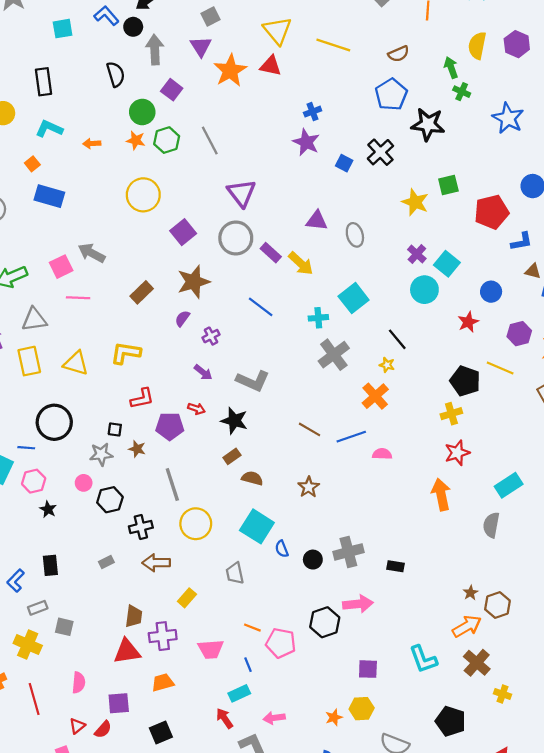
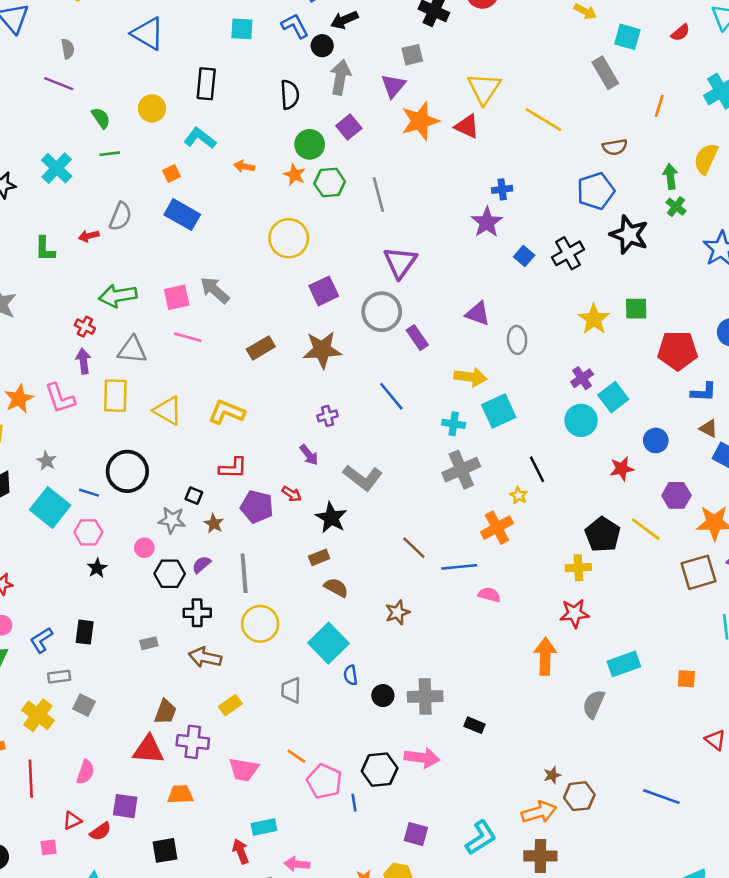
yellow arrow: (301, 263) -> (470, 377), moved, turned -48
purple semicircle: (182, 318) -> (201, 565), moved
cyan L-shape: (423, 659) -> (481, 838), turned -116
brown cross: (477, 663) -> (540, 856), turned 36
blue line: (248, 665) -> (354, 803), moved

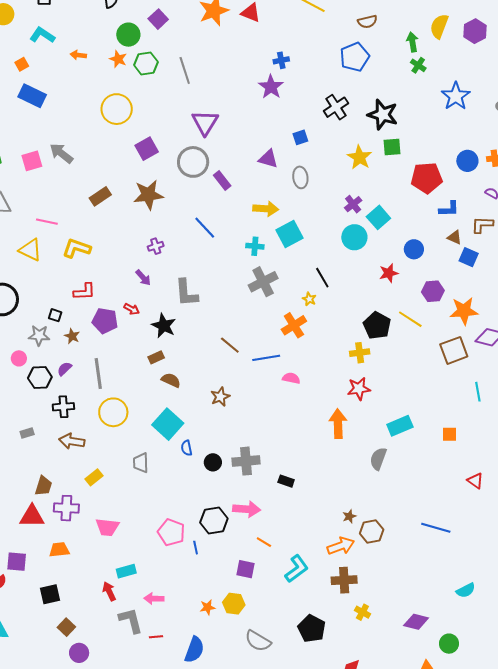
black star: (629, 235) -> (383, 115), moved
blue square: (524, 256) -> (300, 137), moved, turned 35
pink line: (188, 337) -> (47, 222), moved
gray L-shape: (363, 478) -> (186, 293), turned 52
orange line: (296, 756) -> (264, 542), moved

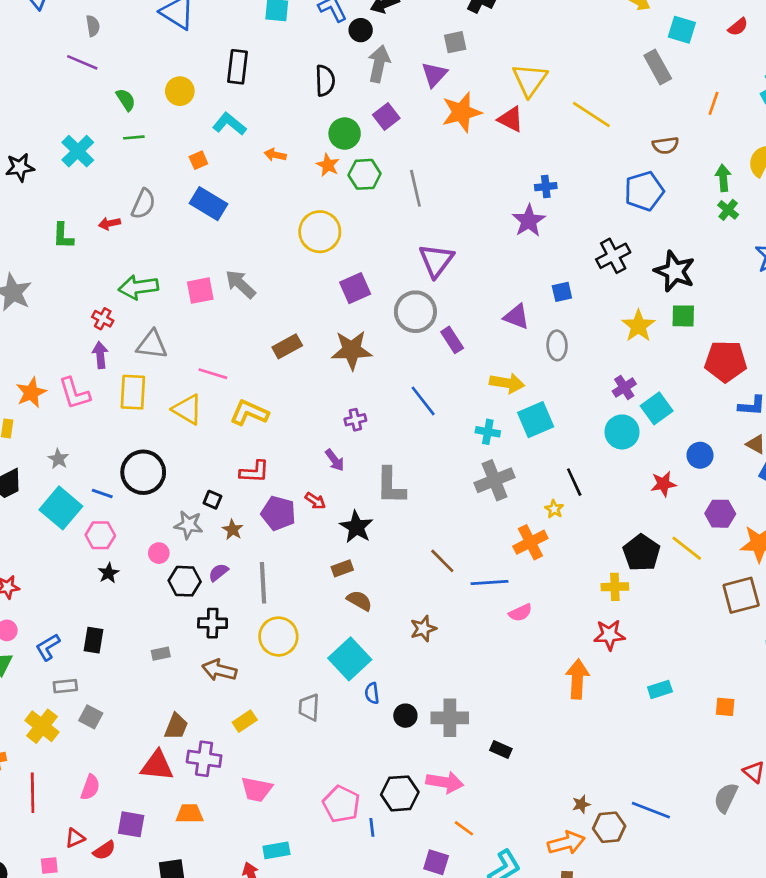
pink semicircle: (291, 378) -> (520, 613), turned 138
cyan rectangle: (400, 426) -> (660, 689), size x0.7
gray semicircle: (378, 459) -> (726, 798), moved
blue line: (436, 528) -> (651, 810), moved

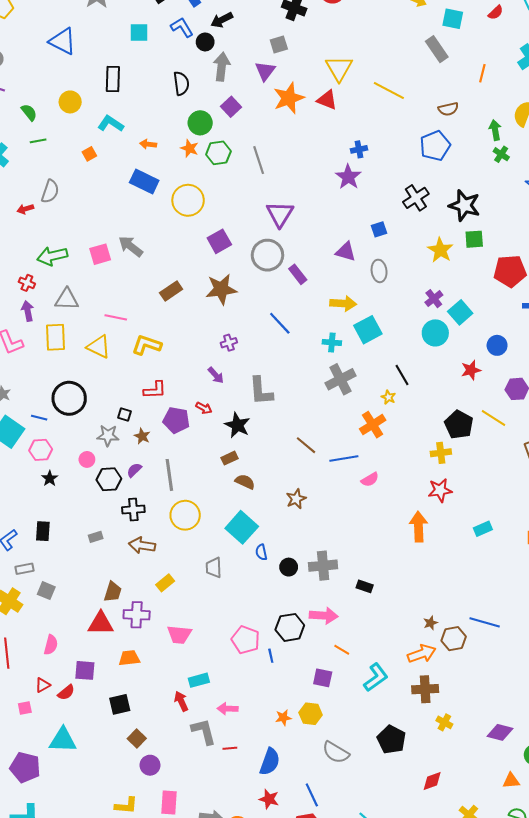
blue rectangle: (209, 204) -> (144, 181), moved

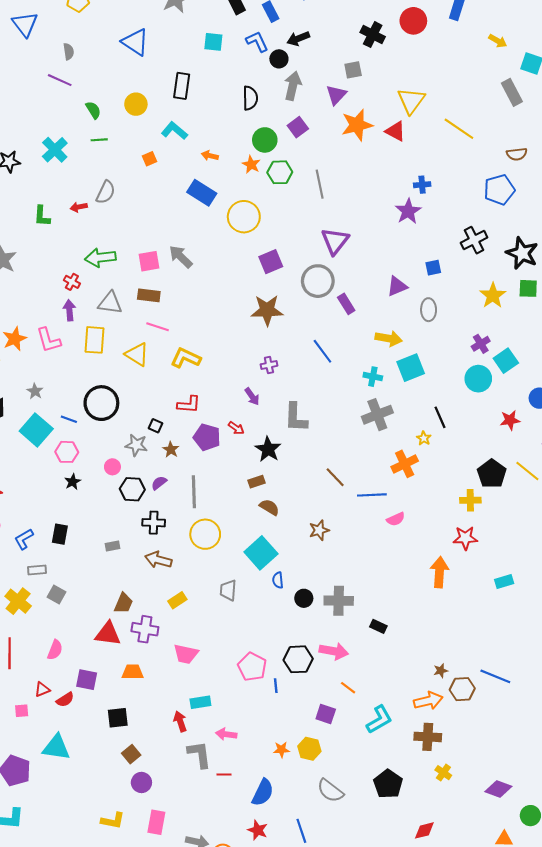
purple triangle: (346, 252) -> (397, 286), turned -45
brown rectangle: (171, 291) -> (149, 295), moved, turned 35

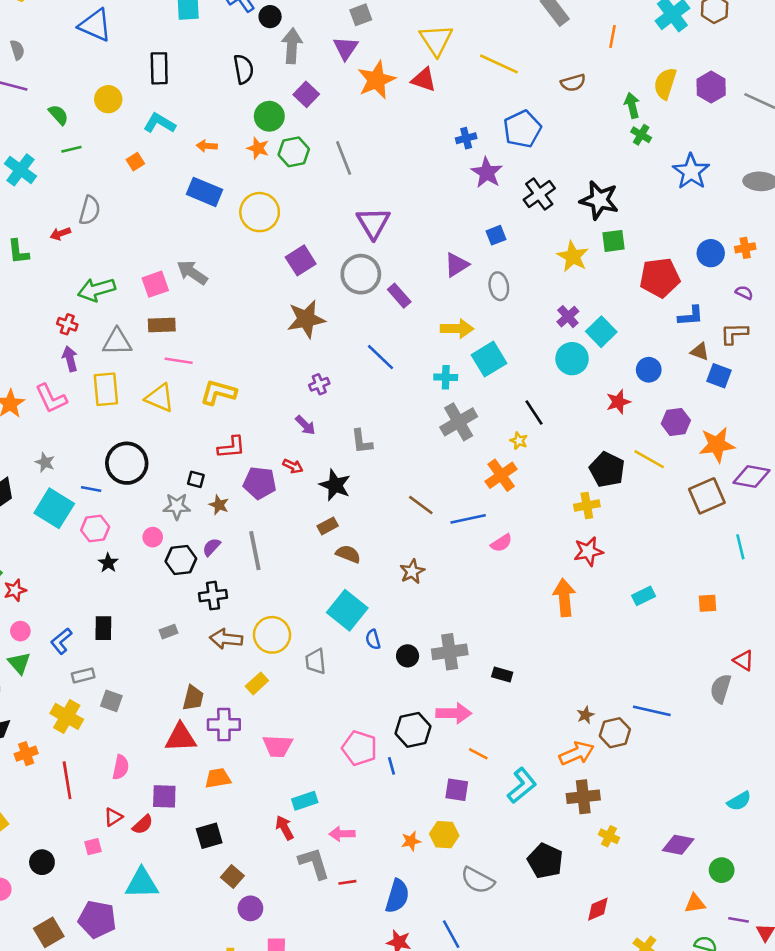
blue pentagon: (499, 190) -> (522, 129), moved
purple star: (408, 211) -> (487, 173), moved
gray L-shape: (296, 417) -> (362, 442), size x0.7
yellow circle: (205, 534) -> (272, 635), moved

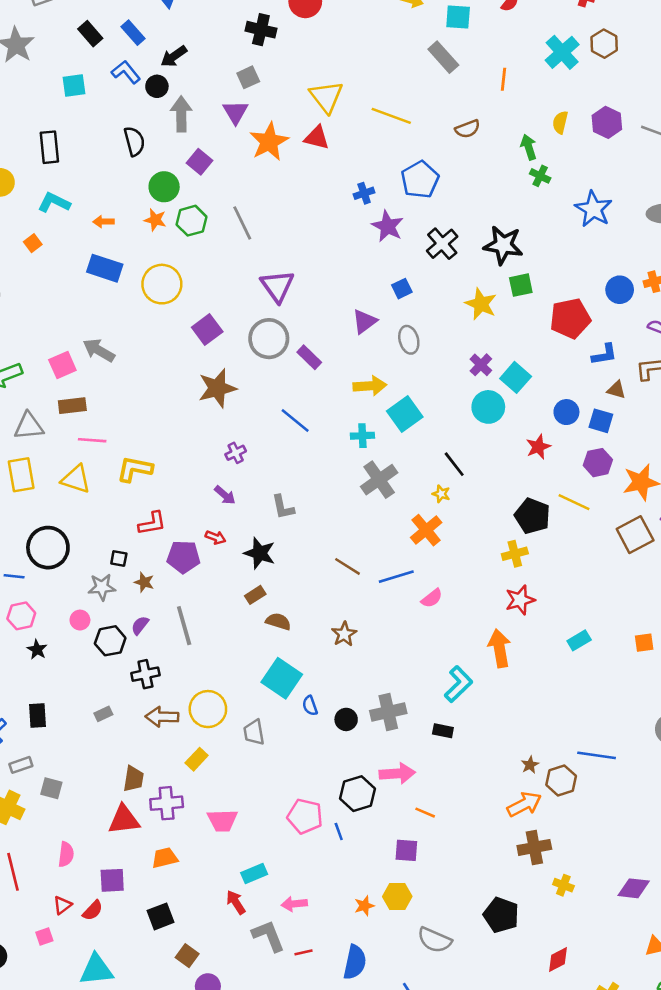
yellow semicircle: (665, 84) -> (560, 122), size x0.7
blue square: (719, 376) -> (601, 421), moved
cyan L-shape: (522, 786) -> (458, 684), moved

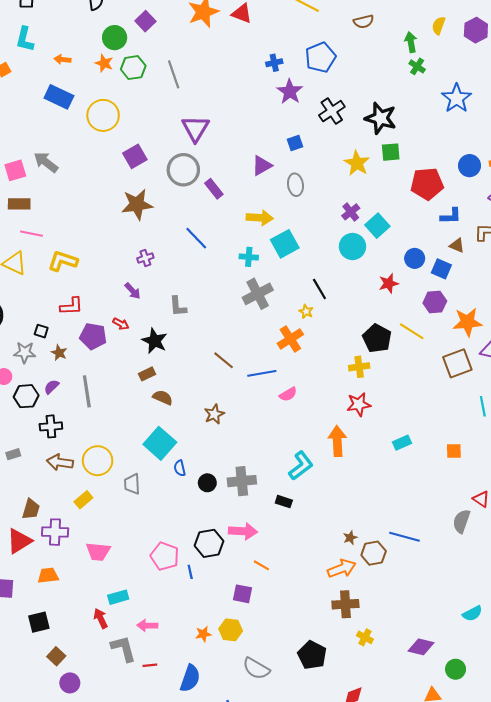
cyan L-shape: (54, 202) -> (25, 39), turned -110
red triangle: (124, 820) -> (19, 541), turned -32

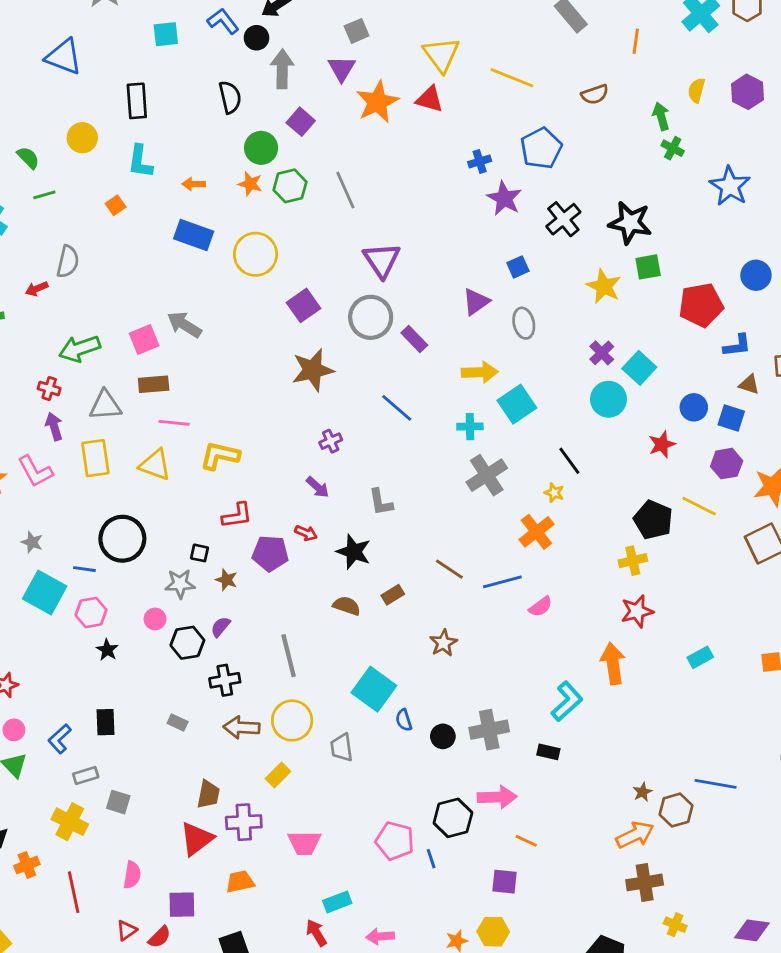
brown rectangle: (147, 374) -> (393, 595), moved
gray line: (87, 391) -> (289, 656), moved
brown semicircle: (163, 398) -> (347, 606), moved
gray rectangle: (13, 454) -> (178, 722), turned 48

